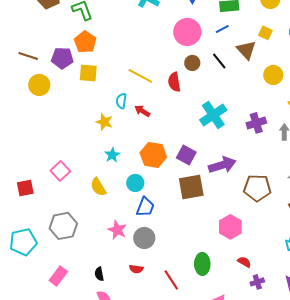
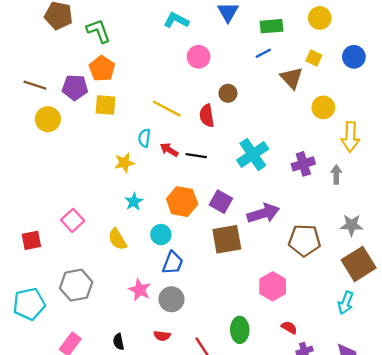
pink circle: (187, 32) -> (199, 57), moved, size x0.7
black line: (219, 61) -> (196, 156), moved, turned -42
yellow star: (104, 122) -> (124, 163), turned -30

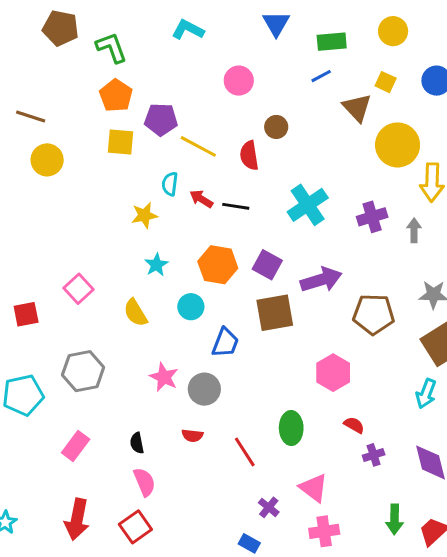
cyan L-shape: (176, 20) -> (188, 30), moved
purple pentagon: (75, 87) -> (161, 119), moved
yellow circle: (323, 107) -> (398, 145), size x1.5
blue trapezoid: (173, 263) -> (225, 343), moved

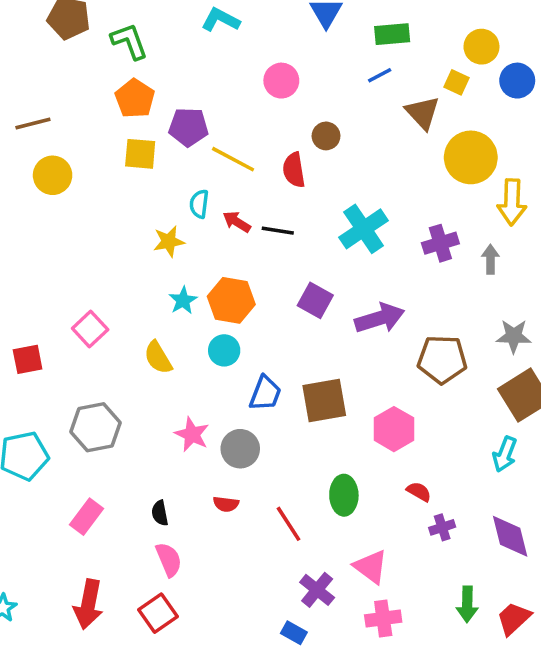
yellow circle: (393, 31) -> (481, 47), moved
brown line: (31, 116) -> (33, 123), turned -32
orange hexagon: (218, 265) -> (231, 300), moved
brown square: (275, 313) -> (324, 400), moved
purple cross: (269, 507) -> (317, 590), size x1.4

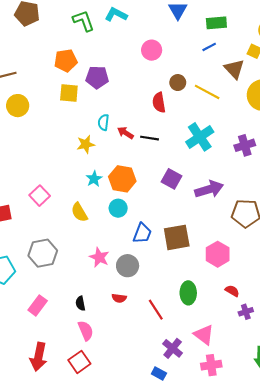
green L-shape: (129, 41) -> (84, 21), moved
orange pentagon: (135, 98) -> (66, 61), turned 30
yellow line: (233, 159) -> (207, 92), moved

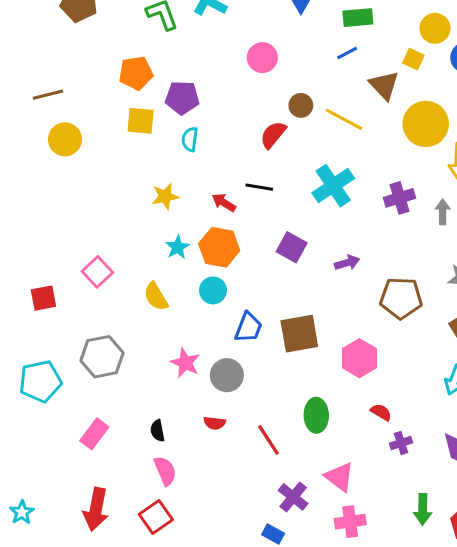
red semicircle: (159, 102) -> (273, 135), turned 48
cyan semicircle: (103, 122) -> (190, 139), moved
red arrow: (125, 133) -> (224, 203), moved
purple arrow: (209, 189) -> (347, 263), size x0.6

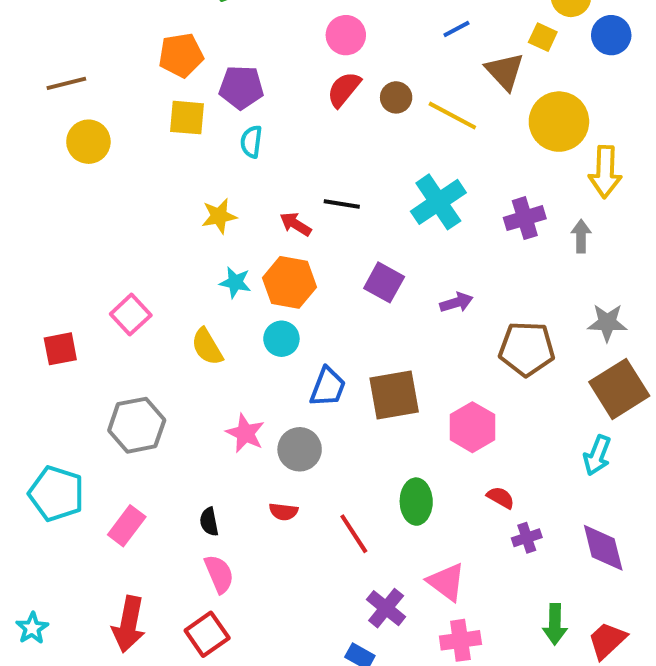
red semicircle: (273, 135) -> (344, 89), moved
cyan star: (178, 247) -> (235, 282), turned -30
cyan pentagon: (40, 381) -> (56, 494), moved, turned 30

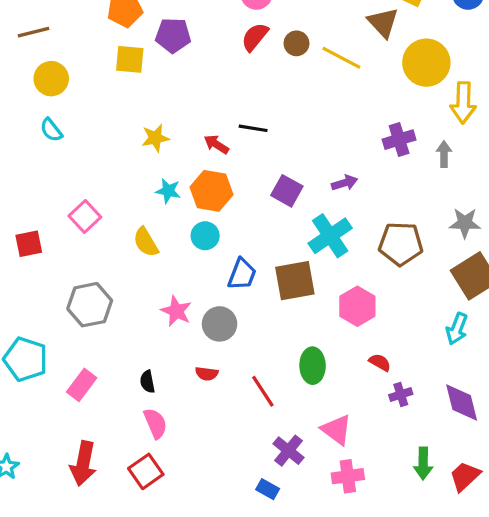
cyan semicircle: (251, 142) -> (51, 130), moved, turned -45
cyan cross: (438, 202) -> (330, 236), moved
purple arrow: (456, 303) -> (345, 183), moved

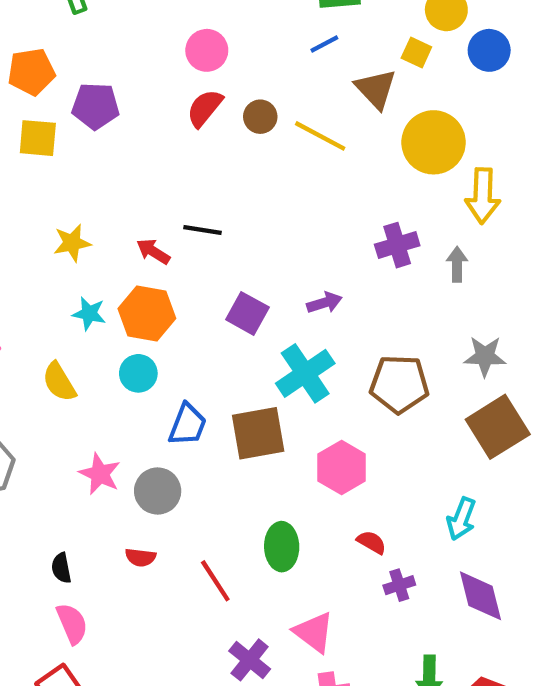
cyan arrow: (457, 329) -> (461, 519), moved

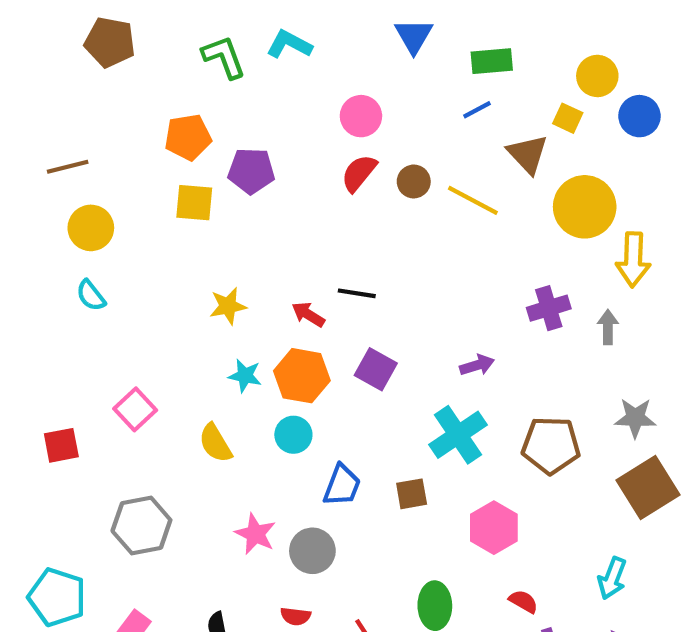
purple square: (247, 313) -> (376, 369), moved
brown square: (258, 433) -> (412, 494), size x0.6

